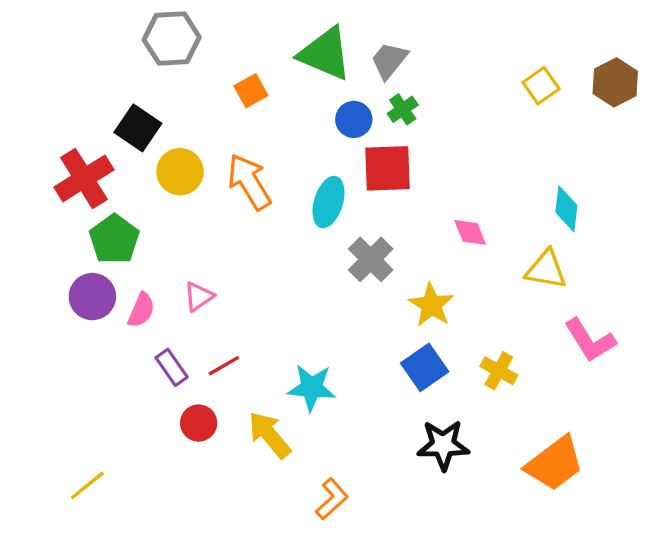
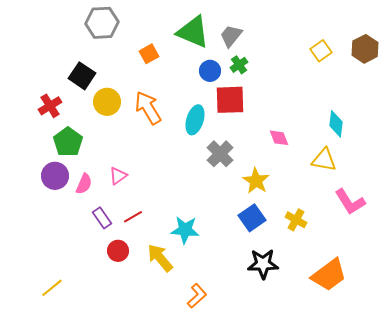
red cross: (84, 178) -> (50, 106), size x0.7

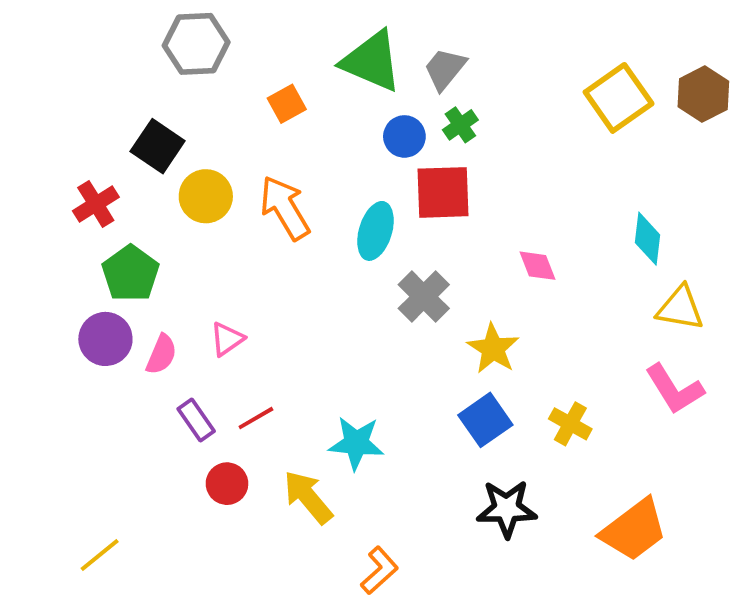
yellow square: (321, 51) -> (619, 98), size x1.6
yellow triangle: (324, 160) -> (680, 308), moved

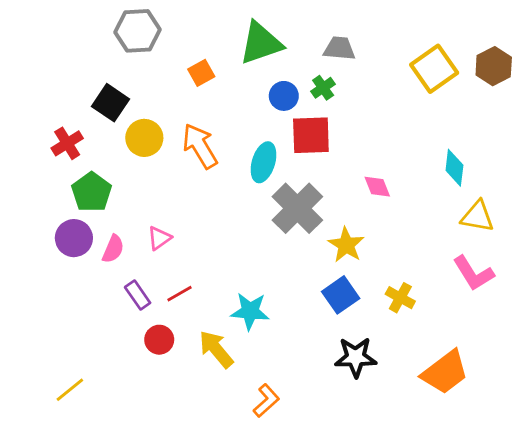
green triangle: (372, 61) -> (261, 43), turned -42
gray trapezoid: (445, 69) -> (339, 49), moved, turned 56
gray cross: (424, 297) -> (297, 208), size x1.4

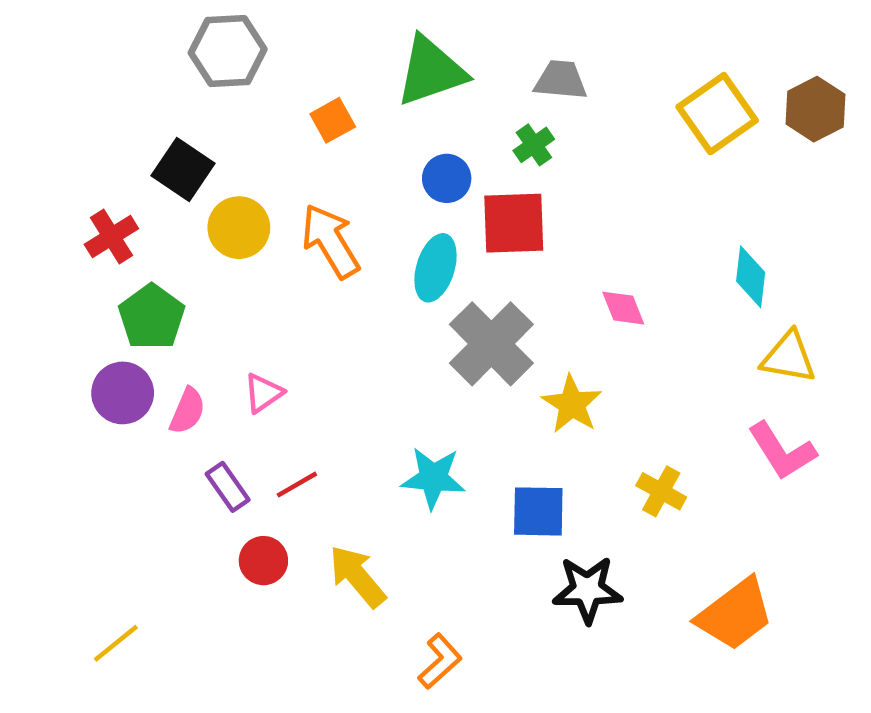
blue circle: (284, 96) -> (447, 178), moved
blue square: (341, 295) -> (538, 511), moved, turned 36
cyan star: (250, 311) -> (433, 478), moved

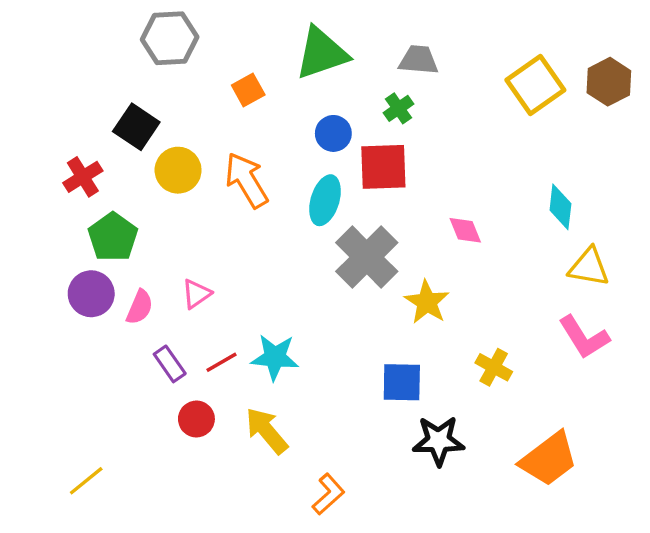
cyan star: (433, 478) -> (275, 357), moved

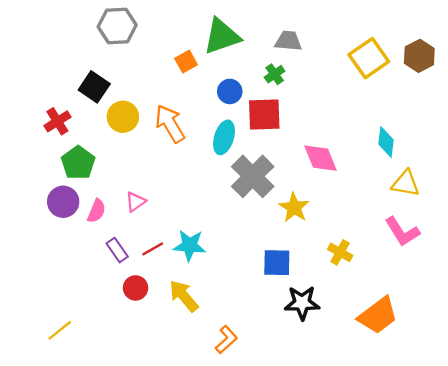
orange square: (248, 90) -> (186, 62), moved
pink diamond: (465, 230) -> (321, 158), size x1.5

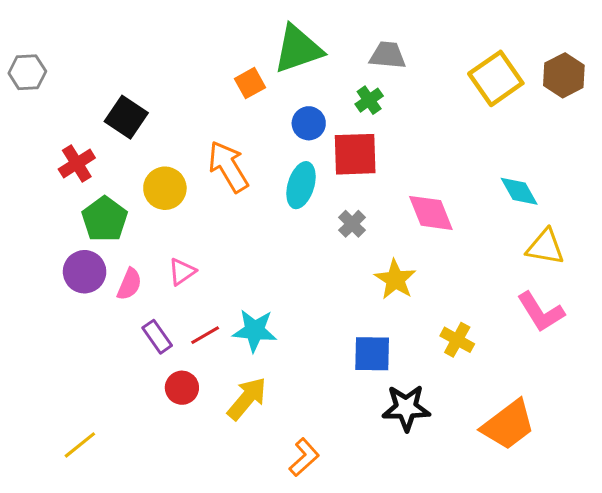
gray hexagon: (117, 26) -> (27, 72), moved, size x0.7
yellow circle: (123, 117) -> (165, 188), moved
cyan diamond: (386, 142) -> (519, 191), turned -36
gray cross: (253, 176) -> (352, 224), moved, size x0.5
yellow arrow: (184, 296) -> (247, 399), turned 80

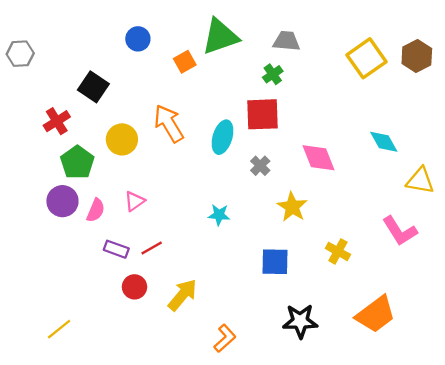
blue circle: (309, 123) -> (138, 39), moved
yellow triangle: (545, 247) -> (420, 181), moved
cyan star: (255, 330) -> (219, 215), moved, size x0.7
purple rectangle: (157, 337) -> (116, 249), turned -35
black star: (406, 408) -> (300, 321), moved

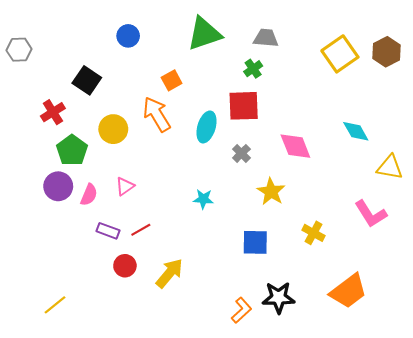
orange square: (185, 62) -> (172, 80), moved
orange L-shape: (225, 338) -> (241, 310), moved

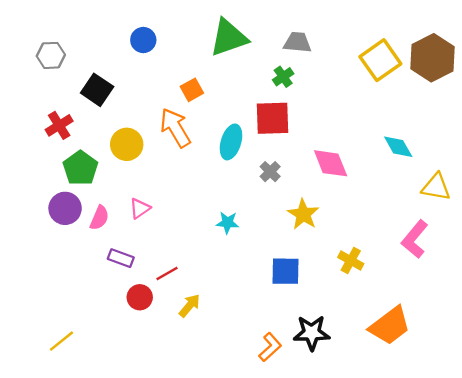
gray hexagon: (19, 50) -> (51, 55), moved
brown hexagon: (387, 52) -> (433, 58), size x1.4
pink L-shape: (371, 214) -> (415, 239), turned 72
red line: (141, 230) -> (167, 274), moved
yellow arrow: (169, 273) -> (190, 306), size x0.7

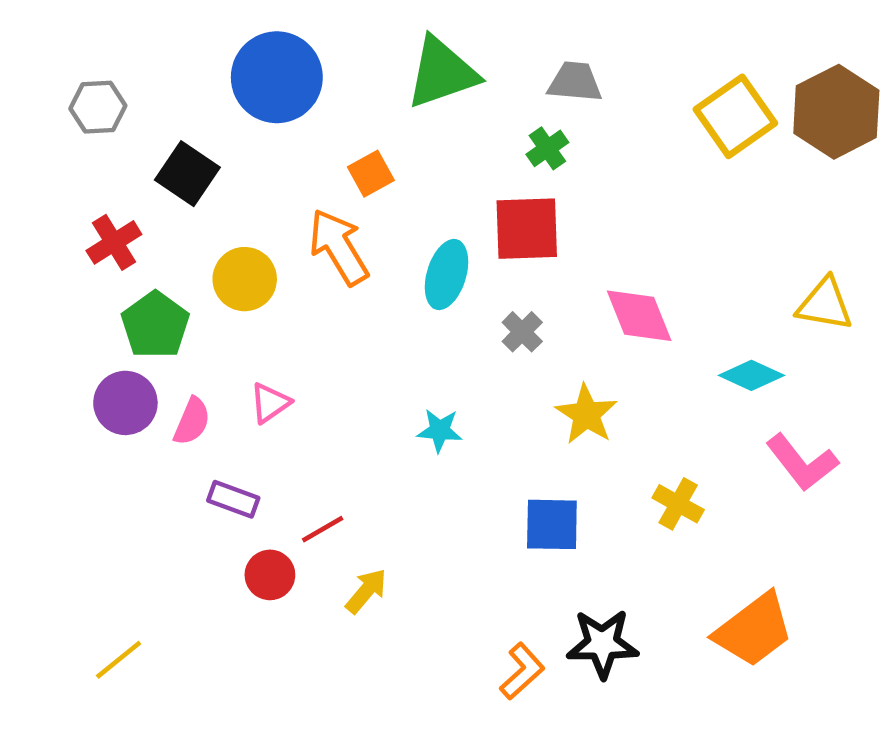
blue circle: (143, 40) -> (277, 77), size x1.8
cyan diamond: (398, 147) -> (751, 375), moved, turned -36
yellow triangle: (436, 187) -> (825, 304), moved
pink L-shape: (415, 239) -> (802, 463), turned -78

